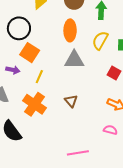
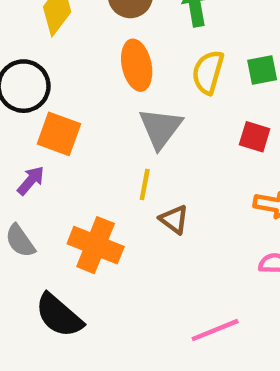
gray triangle: (74, 60) -> (160, 128), turned -40
purple arrow: (13, 70) -> (31, 181), turned -48
yellow line: (39, 77) -> (145, 184), moved

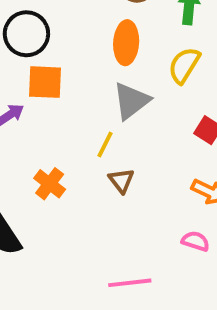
orange square: (59, 134) -> (45, 82), turned -33
orange cross: (96, 245) -> (50, 184), size x0.7

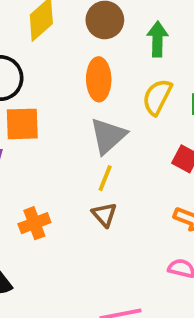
yellow line: (105, 144) -> (105, 178), moved
orange cross: (50, 184) -> (34, 223), turned 36

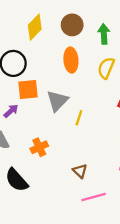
gray triangle: (108, 136) -> (57, 101), moved
brown triangle: (104, 215) -> (80, 171), moved

